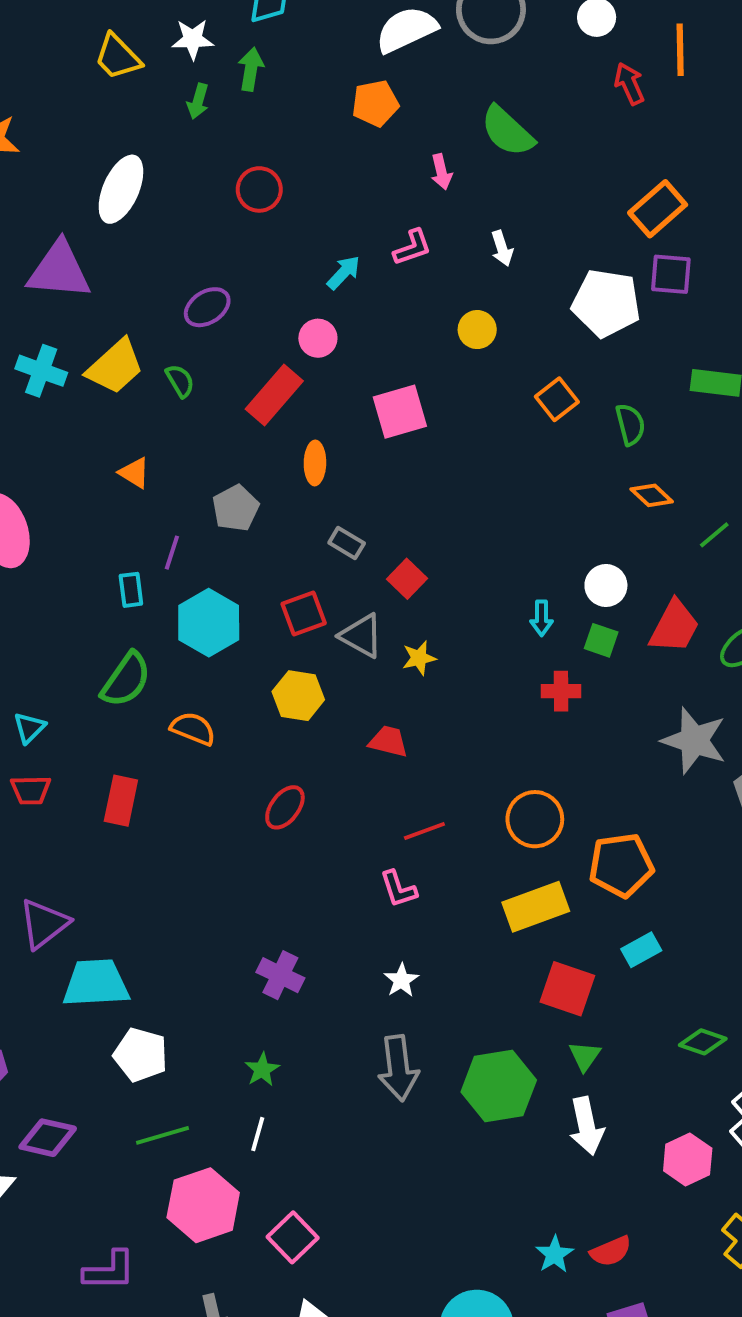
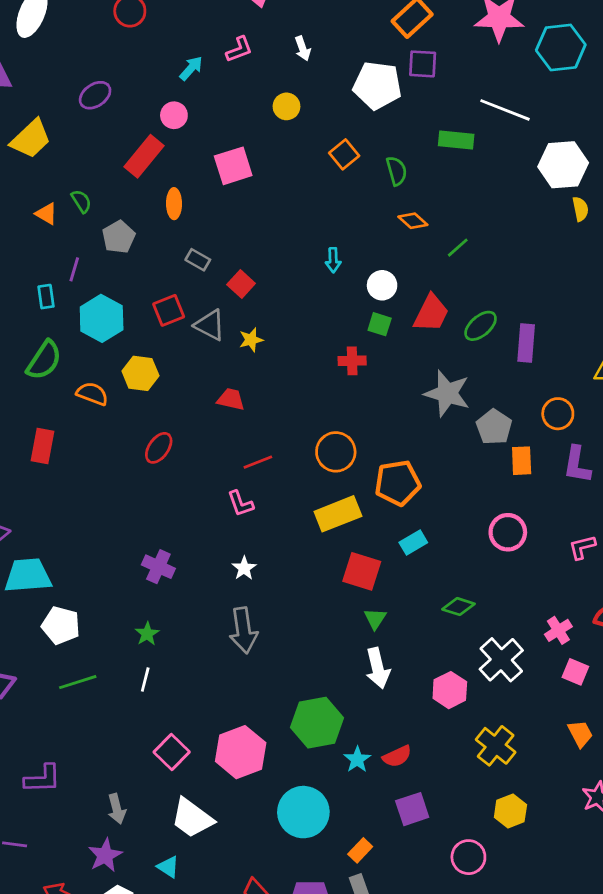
green semicircle: (180, 381) -> (81, 201), moved
cyan arrow: (541, 618) -> (333, 260), moved
yellow hexagon: (298, 696) -> (140, 373), moved
green hexagon: (499, 1086) -> (317, 723), moved
pink hexagon: (203, 1205) -> (241, 752), moved

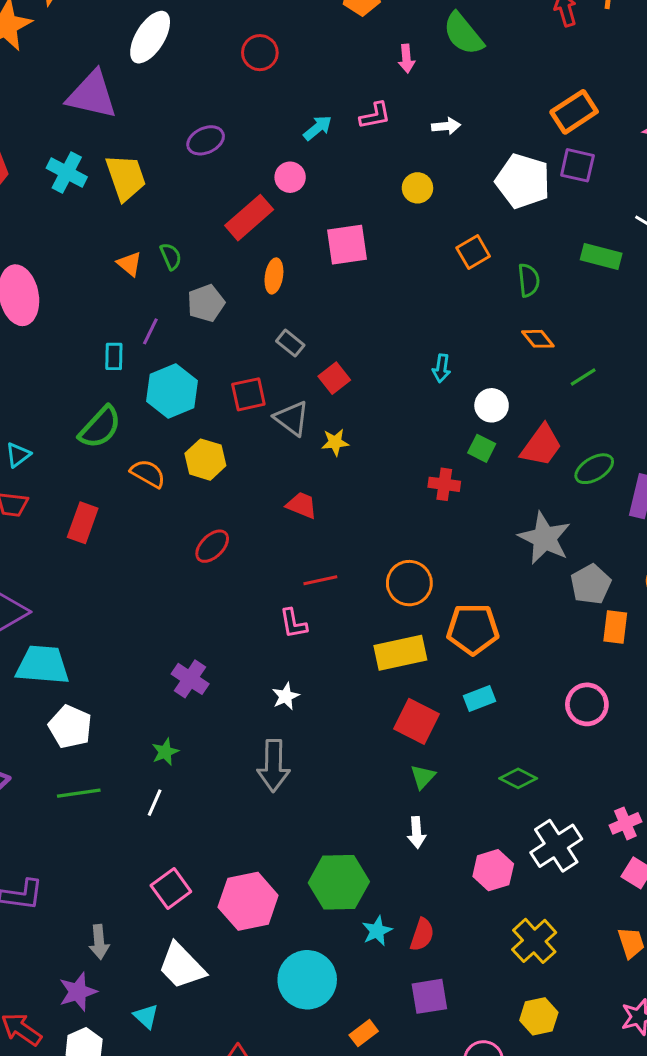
white arrow: (303, 49) -> (446, 126), turned -85
yellow trapezoid: (31, 139) -> (126, 177), turned -75
white arrow: (378, 668) -> (417, 832), size x0.7
red semicircle: (397, 756) -> (422, 935), turned -56

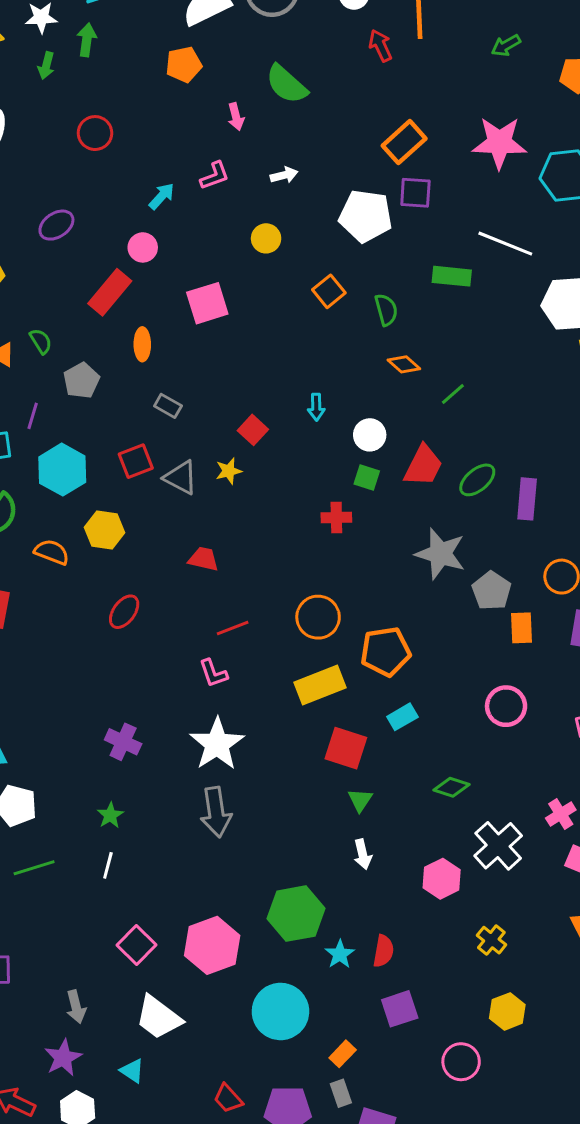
red square: (334, 378) -> (253, 430), moved
yellow star: (335, 442) -> (229, 471), moved
white star: (286, 696) -> (217, 744), size x2.0
yellow cross: (534, 941) -> (491, 940), size x0.7

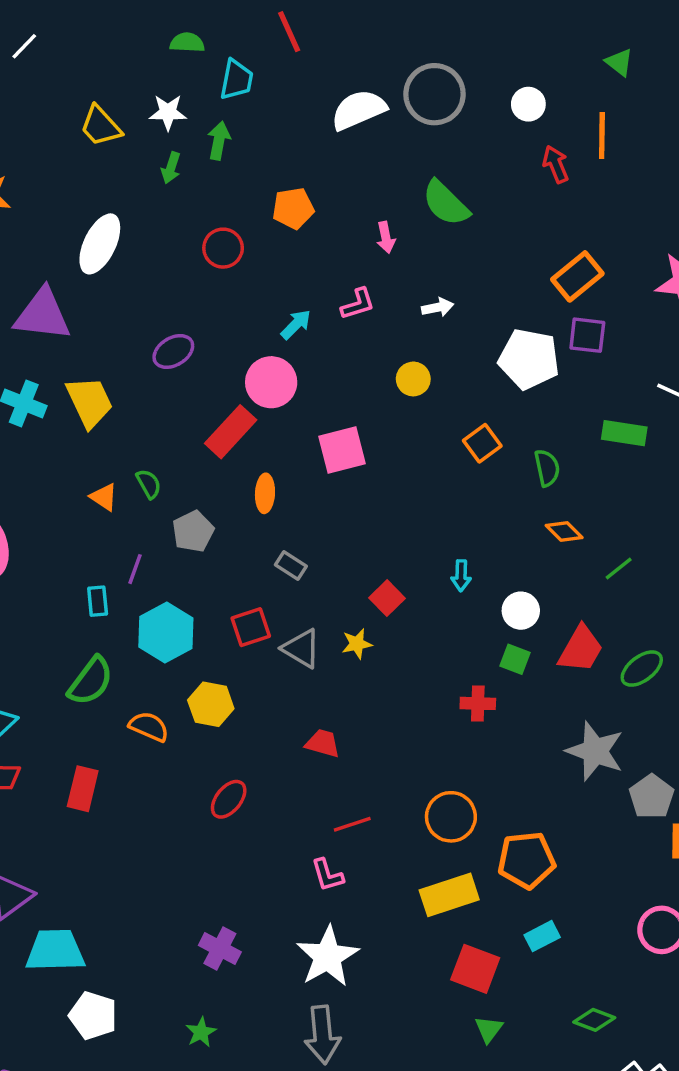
orange pentagon: (184, 65) -> (293, 208), moved
pink circle: (143, 247) -> (271, 382), size x1.5

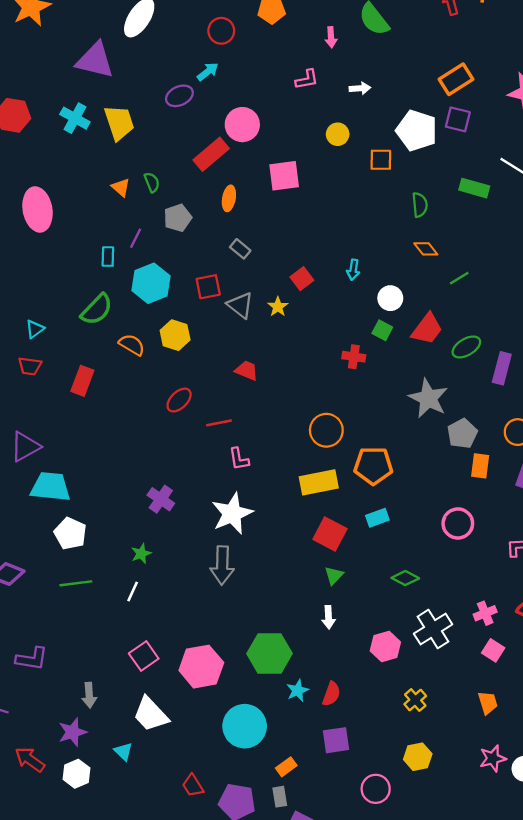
cyan arrow: (296, 324) -> (208, 72), moved
orange square: (482, 443) -> (381, 160), moved, turned 30
yellow star: (357, 644) -> (278, 307), turned -30
red line: (352, 824) -> (219, 423), moved

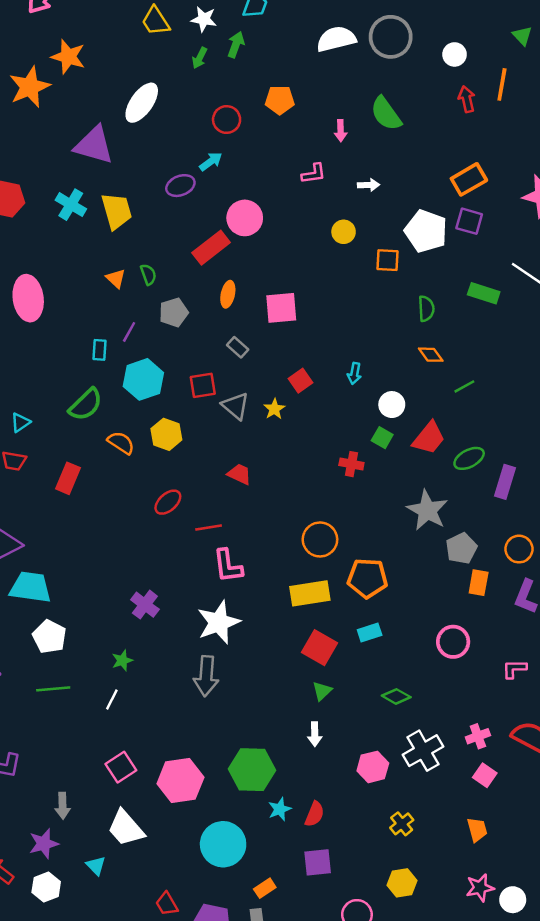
pink square: (284, 176) -> (281, 308), moved
pink L-shape: (239, 459) -> (228, 566), size x1.4

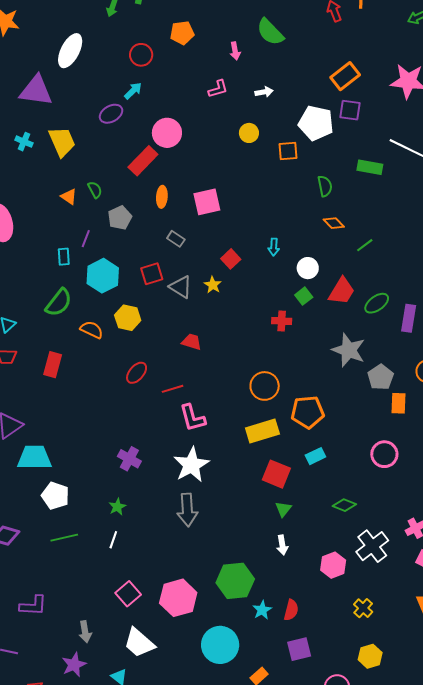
cyan cross: (71, 205) -> (24, 142), size x0.7
green square: (382, 438) -> (304, 296), turned 30

